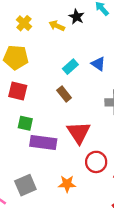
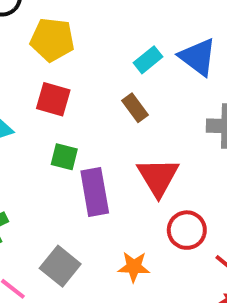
blue triangle: (98, 64) -> (198, 57), size x1.5
purple rectangle: (43, 142) -> (95, 192), turned 70
gray square: (25, 185) -> (60, 266), turned -30

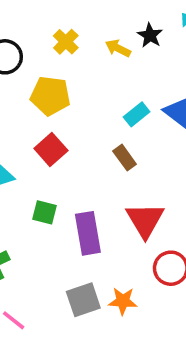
red square: (53, 99) -> (51, 150), turned 32
green square: (64, 157) -> (45, 212), moved
gray square: (60, 266) -> (83, 300), moved, turned 32

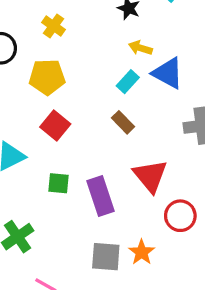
yellow arrow: (118, 48) -> (140, 48), moved
gray square: (83, 300) -> (106, 257), turned 32
orange star: (123, 301) -> (142, 252), turned -30

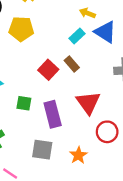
red square: (55, 125) -> (48, 70), moved
gray square: (106, 257) -> (42, 150), moved

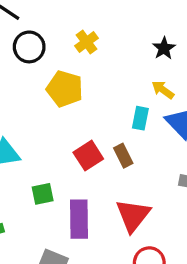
cyan rectangle: (77, 36) -> (140, 118), turned -49
green square: (24, 103) -> (43, 194), turned -35

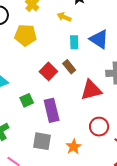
yellow arrow: (163, 90) -> (64, 17), moved
red triangle: (133, 215) -> (91, 90), moved, turned 50

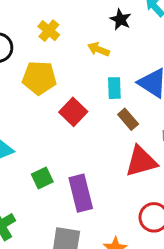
brown rectangle: (69, 67) -> (128, 119), moved
red square: (48, 71) -> (73, 112), moved

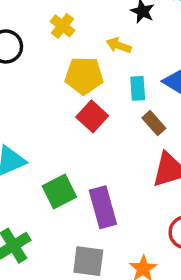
yellow pentagon: (39, 78) -> (84, 76), moved
green square: (42, 178) -> (59, 192), size x1.4

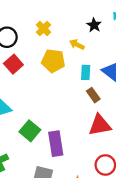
red square: (92, 116) -> (13, 64), moved
green square: (59, 192) -> (30, 131), turned -30

